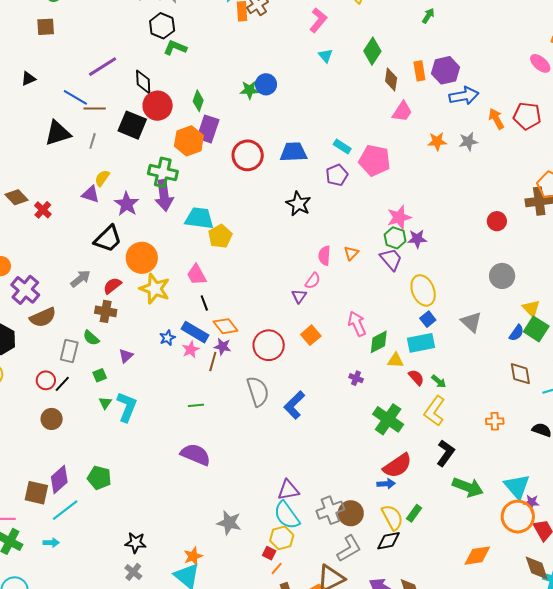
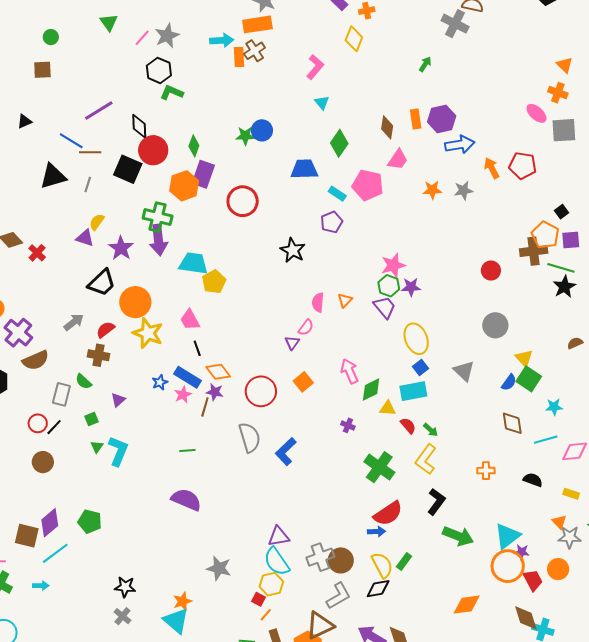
green diamond: (372, 51) -> (339, 143), moved
blue trapezoid: (293, 152) -> (304, 169), moved
pink pentagon: (375, 160) -> (368, 185), moved
cyan triangle: (517, 486) -> (507, 536), turned 32

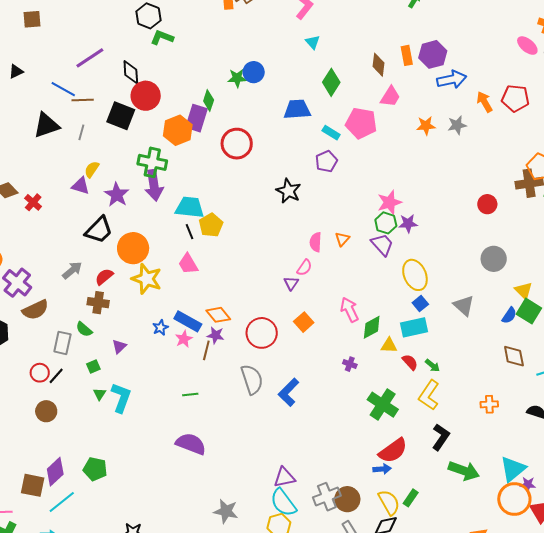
green diamond: (194, 146) -> (209, 101), moved
black line: (197, 348) -> (189, 232), moved

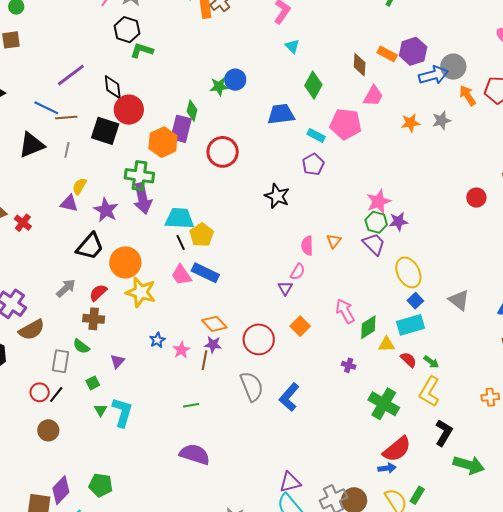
orange rectangle: (407, 55) -> (387, 54), turned -48
gray circle: (494, 259) -> (453, 67), moved
blue rectangle: (188, 321) -> (205, 273), moved

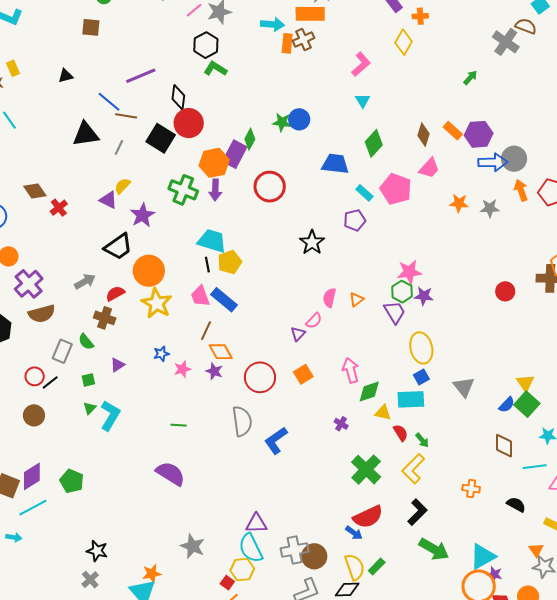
purple arrow: (142, 199) -> (215, 190), moved, size x0.7
brown line: (205, 360) -> (206, 331), moved
blue arrow: (387, 468) -> (354, 533), turned 30

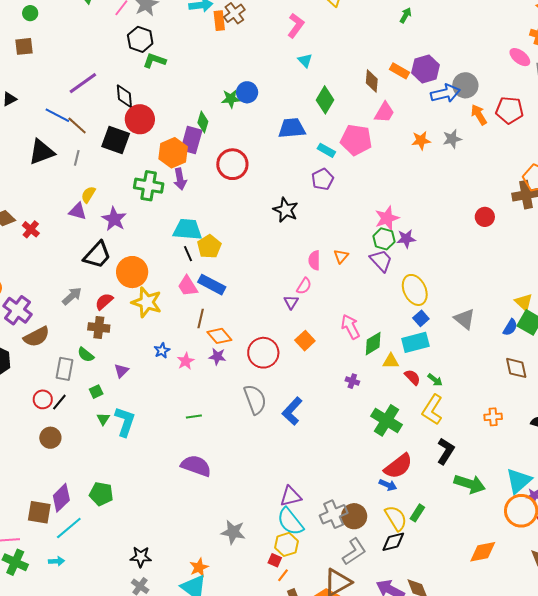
brown line: (126, 116) -> (77, 125), turned 45

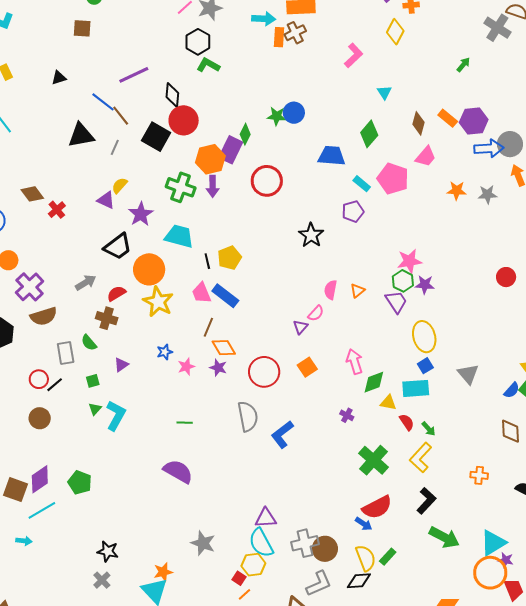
cyan triangle: (305, 60) -> (384, 92), moved
cyan trapezoid: (187, 229) -> (179, 236), moved
gray rectangle: (65, 369) -> (66, 353), turned -30

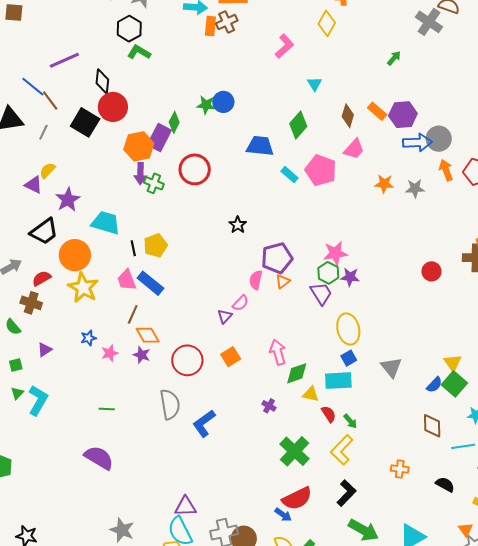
green cross: (181, 187) -> (154, 183), moved, size x0.7
purple pentagon: (353, 211) -> (277, 258), moved, size x1.4
black star: (311, 235) -> (238, 225), size x0.7

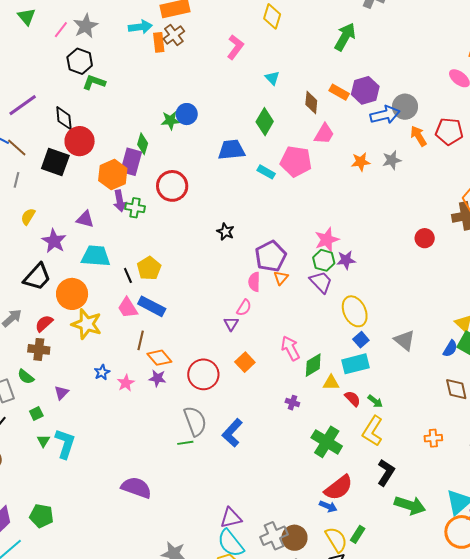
green arrow: (394, 58) -> (345, 37), size x1.8
purple triangle: (34, 185) -> (85, 219), moved
green line: (107, 409) -> (185, 443), moved

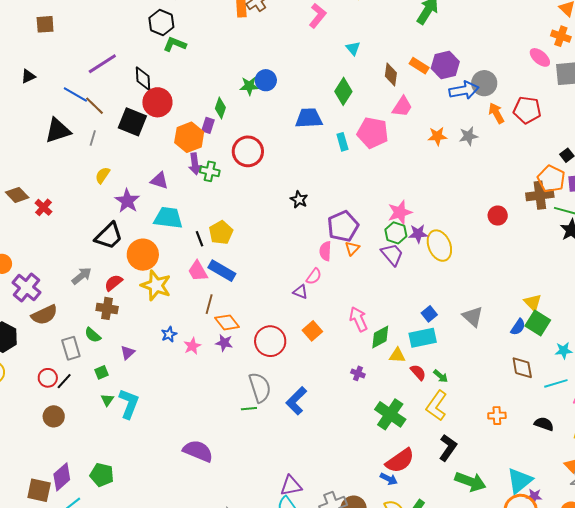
purple rectangle: (131, 162) -> (208, 125), size x0.6
cyan rectangle: (266, 172) -> (342, 142), turned 42
yellow ellipse: (355, 311) -> (439, 246), moved
purple triangle: (231, 324) -> (300, 292), turned -42

